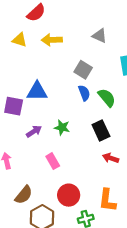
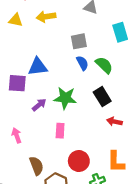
gray square: (83, 70) -> (79, 41), turned -35
green star: (62, 127) -> (65, 98), size x1.5
pink rectangle: (53, 161) -> (60, 131), turned 40
brown semicircle: (24, 195) -> (36, 166), turned -54

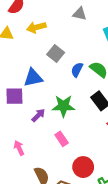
gray square: (79, 41) -> (56, 53), moved, turned -35
blue semicircle: (82, 63) -> (77, 70), turned -120
pink rectangle: (60, 131) -> (62, 139), turned -32

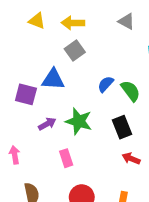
gray square: (56, 53) -> (75, 50), moved

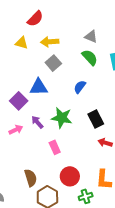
green semicircle: (131, 91) -> (90, 57), moved
purple square: (26, 94) -> (19, 101), turned 36
purple arrow: (47, 124) -> (37, 122), turned -96
pink arrow: (15, 155) -> (16, 130), moved, turned 80

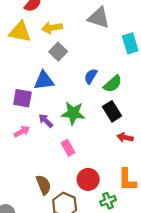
gray triangle: (91, 37) -> (99, 18), size x1.5
yellow triangle: (22, 43) -> (20, 32), size x1.5
green semicircle: (90, 57) -> (113, 84), moved, turned 96
purple square: (19, 101) -> (22, 98), turned -30

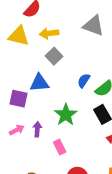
green star: (73, 113) -> (66, 115), turned 30
purple arrow: (46, 121) -> (37, 129), moved, turned 48

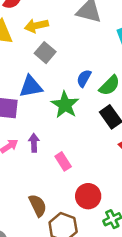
green star: (66, 115) -> (65, 105), moved

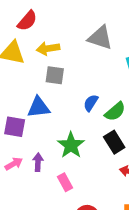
gray square: (45, 53) -> (55, 75), turned -36
green star: (65, 105) -> (71, 145), moved

